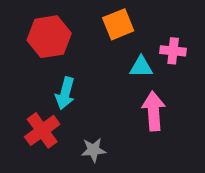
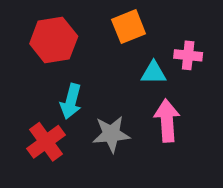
gray star: (93, 150) -> (111, 134), moved, size x1.4

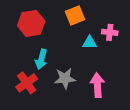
pink arrow: (167, 121) -> (97, 85), moved

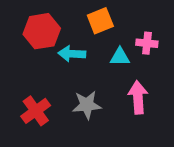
cyan arrow: (41, 59) -> (72, 54), moved, turned 78
pink arrow: (97, 85) -> (138, 97), moved

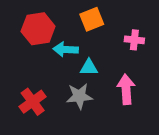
cyan triangle: (120, 57) -> (89, 67), moved

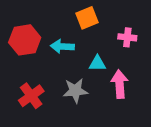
red hexagon: (38, 29) -> (25, 40), moved
cyan triangle: (89, 67) -> (97, 63), moved

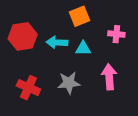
cyan triangle: (97, 63) -> (83, 48), moved
red cross: (31, 96) -> (28, 88), turned -30

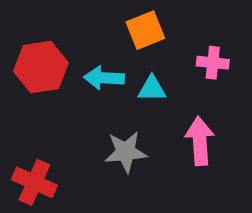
red cross: (28, 88) -> (34, 182), moved

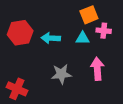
orange square: (145, 30) -> (89, 15), moved
cyan triangle: (152, 89) -> (83, 38), moved

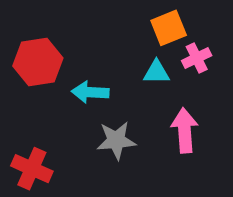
pink cross: (104, 31) -> (197, 58), turned -32
cyan arrow: (51, 38) -> (90, 92), moved

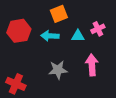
orange square: (169, 28) -> (59, 14), moved
cyan arrow: (90, 92) -> (50, 36), moved

